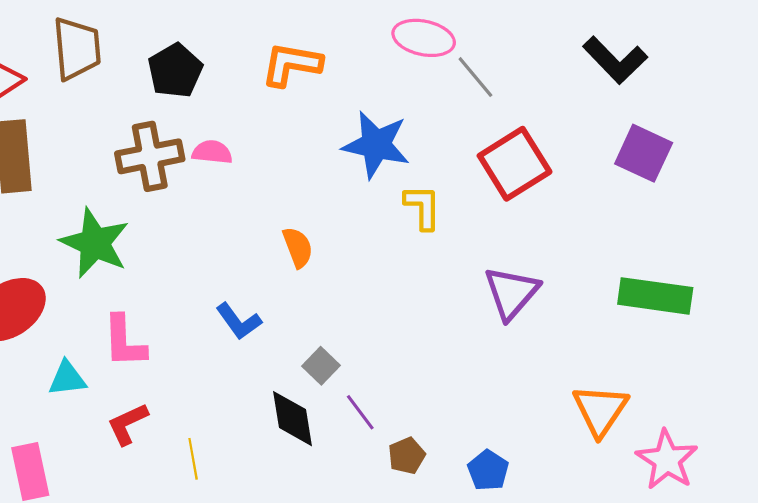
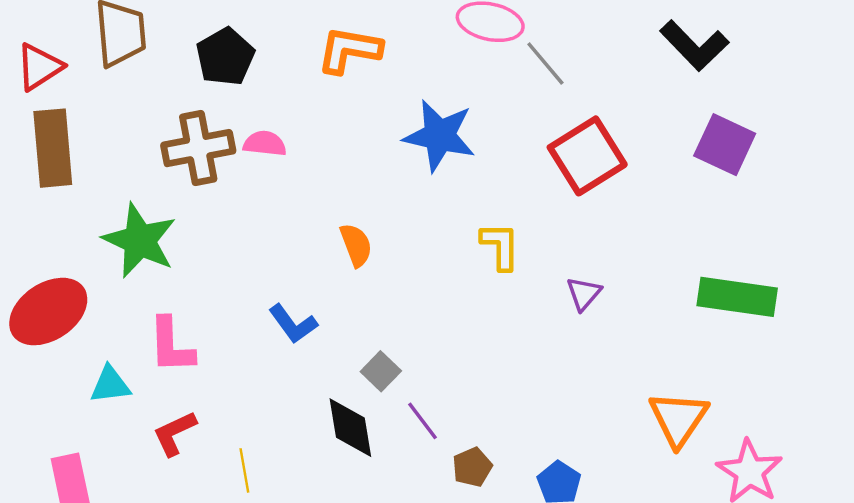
yellow L-shape: (423, 207) -> (500, 246), moved
purple triangle: (511, 293) -> (584, 293), size x0.6

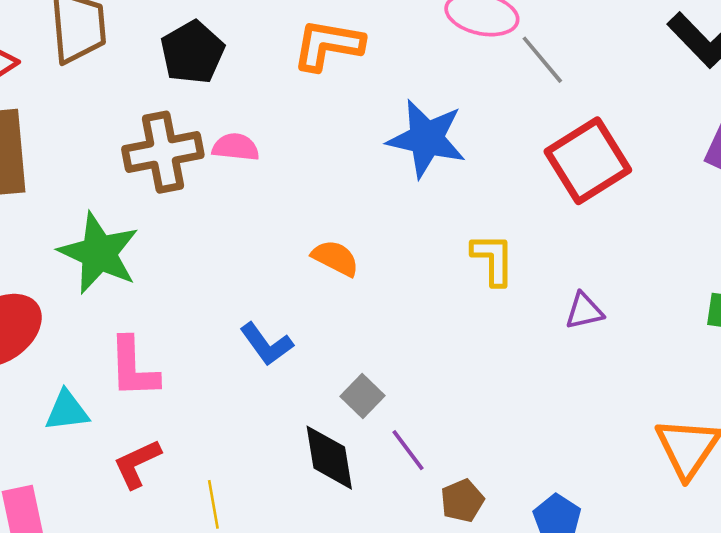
orange semicircle: (356, 245) -> (335, 258), turned -42
purple triangle: (584, 293) -> (584, 311), turned 36

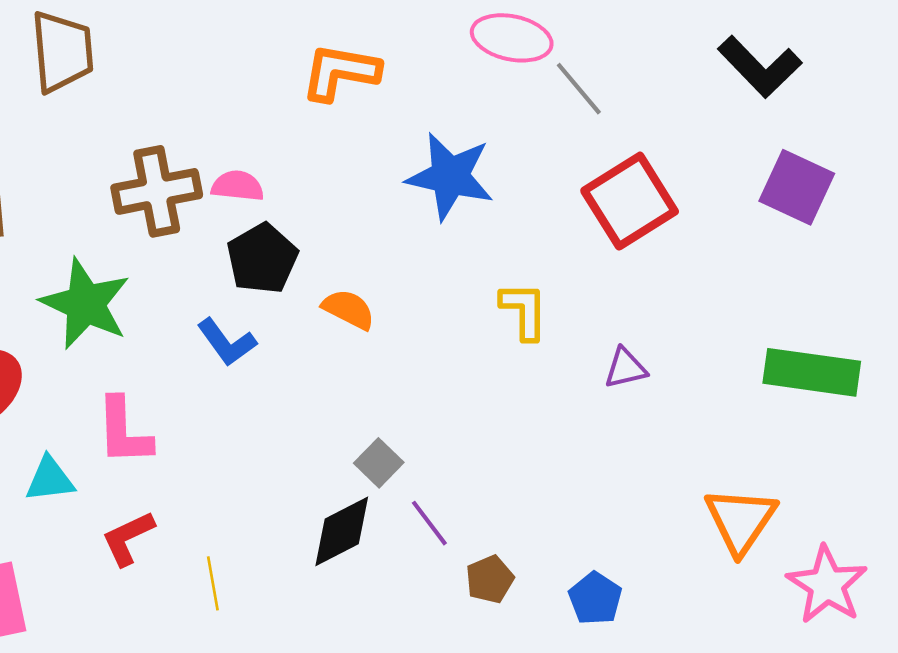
black pentagon: (192, 52) -> (262, 259), moved
blue L-shape: (266, 344) -> (227, 342), moved
black diamond: (329, 458) -> (342, 531), turned 72

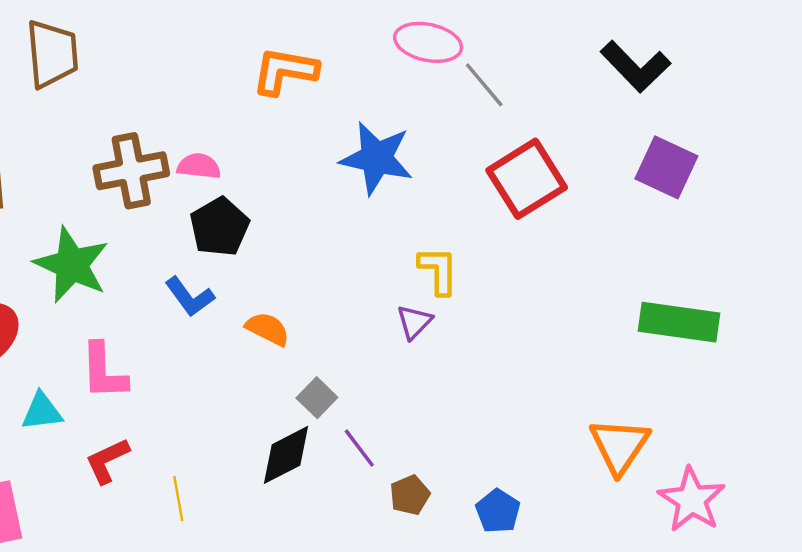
orange semicircle: (349, 309) -> (268, 329), moved
purple triangle: (625, 368) -> (414, 322), moved, turned -33

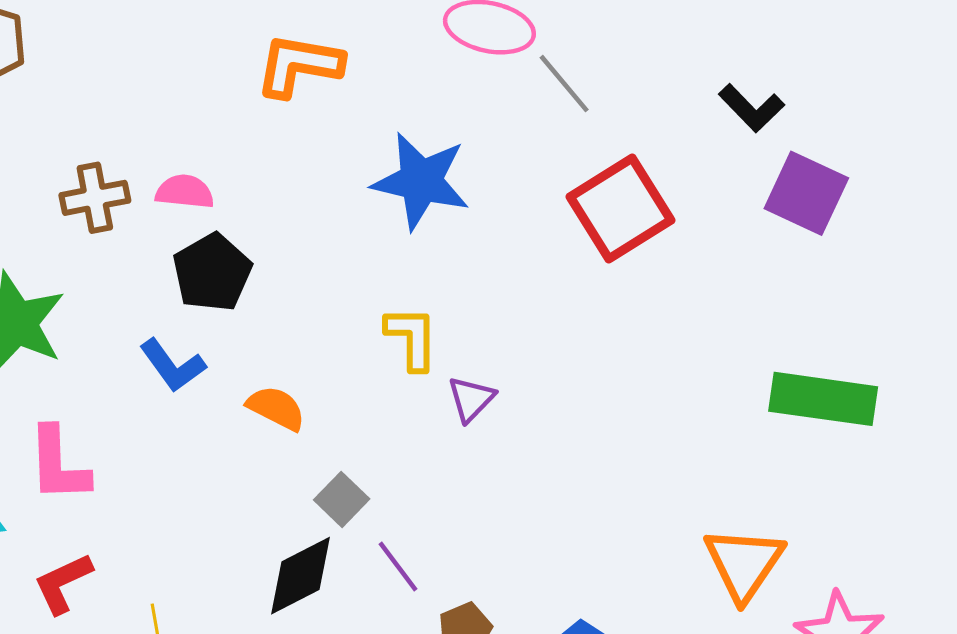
black L-shape: (635, 66) -> (751, 108), moved, size x0.7
brown cross: (131, 171) -> (95, 198), size x0.7
yellow L-shape: (438, 270) -> (412, 338), moved

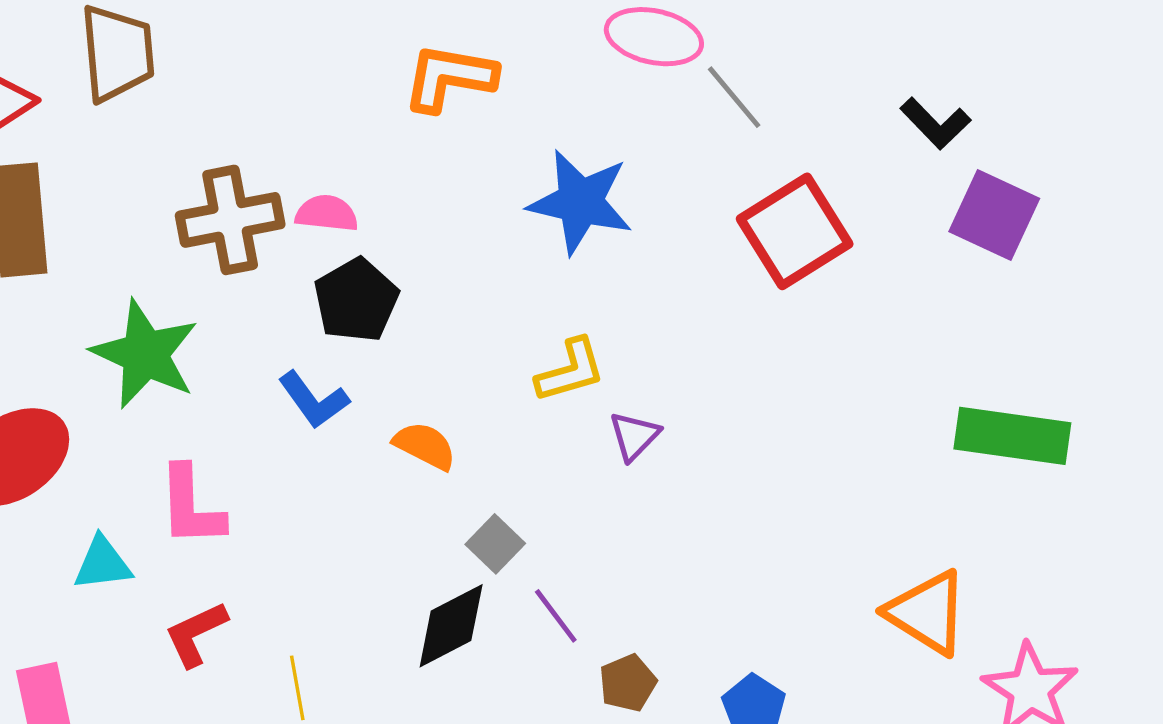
brown cross: (95, 198) -> (230, 220), size x1.4
yellow L-shape: (412, 338) -> (570, 370), turned 74
orange triangle: (744, 563) -> (927, 613), turned -32

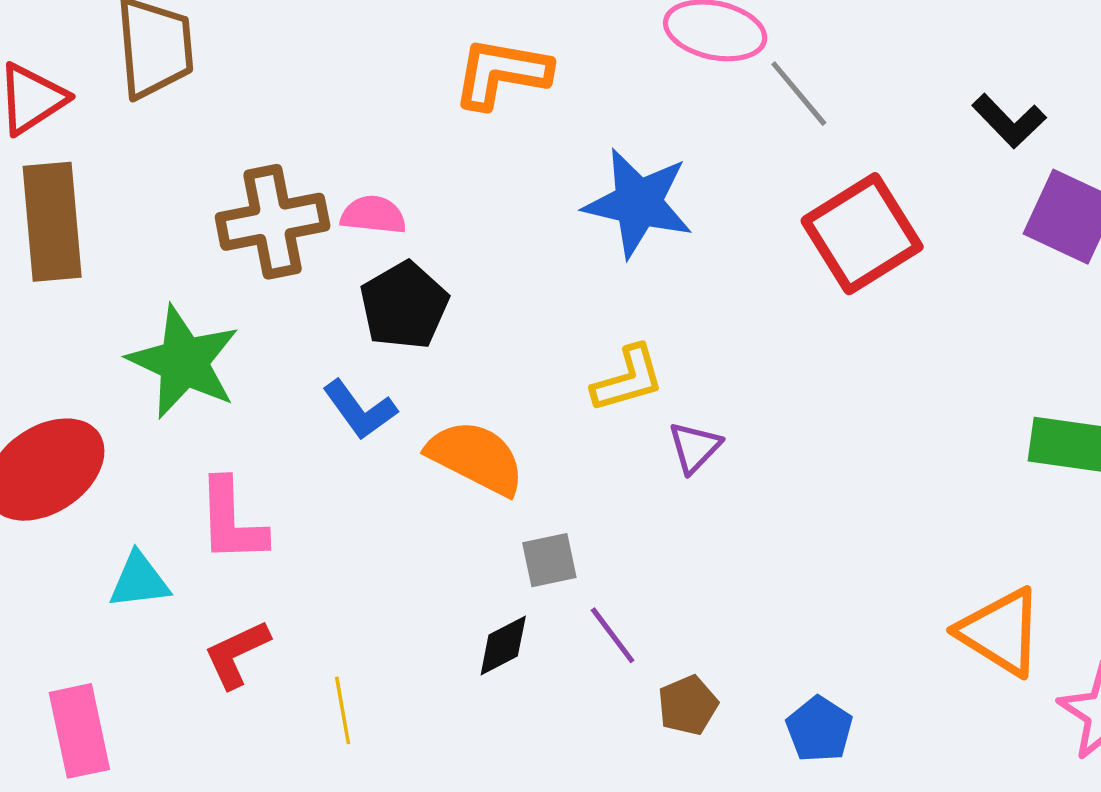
orange semicircle: (425, 446) -> (476, 458), size x1.5
gray square: (495, 544) -> (549, 560), turned 34
black diamond: (451, 626) -> (503, 646), size x0.7

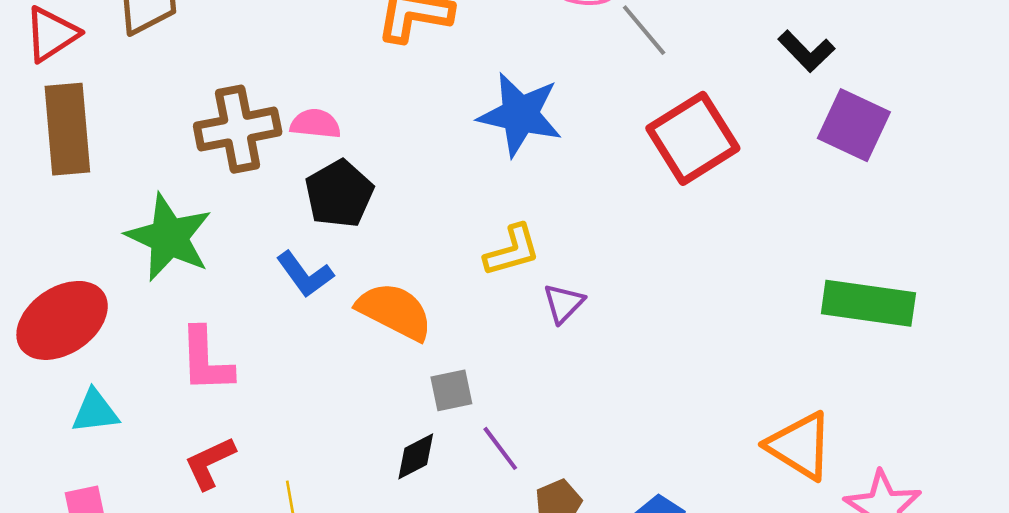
cyan triangle: (139, 581) -> (95, 412), moved

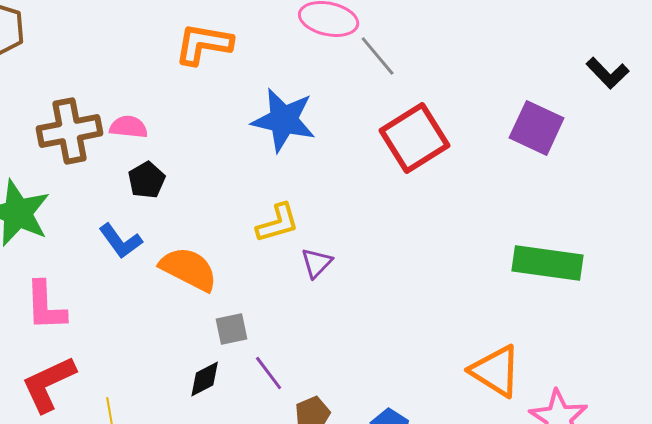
black L-shape: (806, 51) -> (608, 73), moved
black pentagon: (339, 194) -> (147, 180), size x0.7
red L-shape: (210, 463) -> (49, 384), size x1.4

